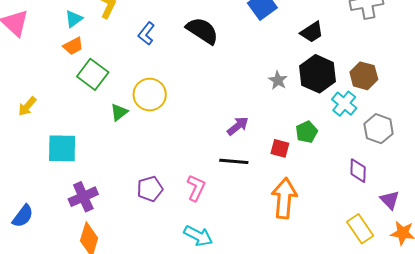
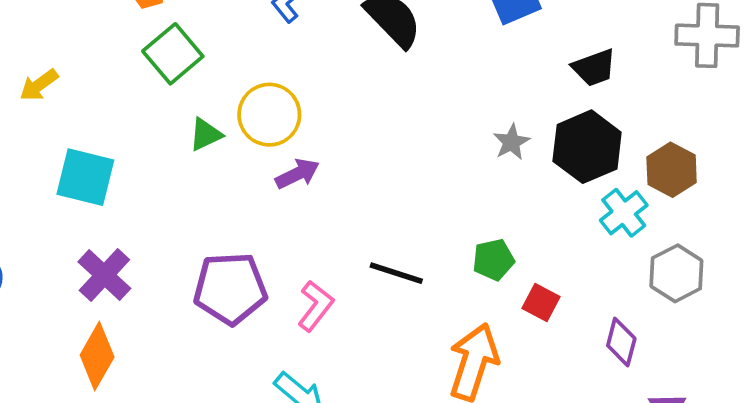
purple arrow: (238, 126) -> (297, 174), moved
green pentagon: (307, 132) -> (493, 260), moved
red square: (280, 148) -> (541, 302), moved
purple pentagon: (150, 189) -> (230, 288), size x1.5
purple cross: (83, 197) -> (104, 275), turned -36

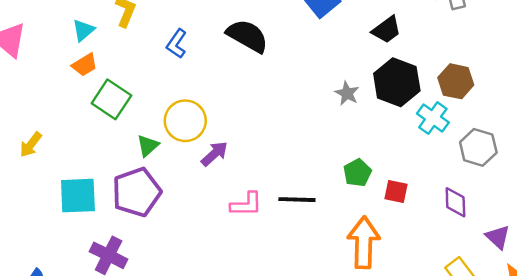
purple pentagon: (230, 288) -> (137, 192), moved
pink L-shape: (316, 306) -> (246, 204), moved, turned 68

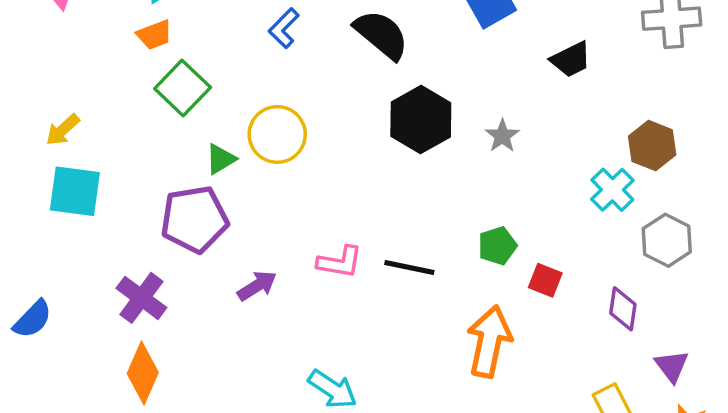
black hexagon: (397, 82) -> (421, 120), moved
purple arrow: (214, 154) -> (257, 286), moved
cyan square: (78, 196) -> (75, 191), moved

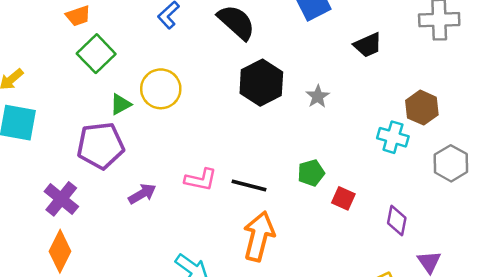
cyan cross: (612, 190) -> (393, 137), turned -32
gray hexagon: (667, 240) -> (451, 163), moved
orange arrow: (489, 341) -> (259, 236), moved

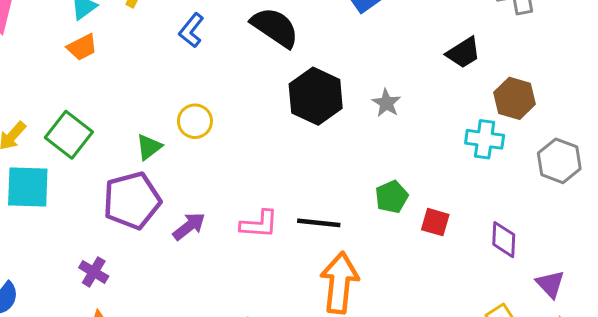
black trapezoid: (368, 45) -> (463, 53), moved
green square: (96, 54) -> (69, 135), moved
yellow circle: (161, 89) -> (195, 121), size x0.7
purple arrow: (142, 194) -> (189, 226), moved
purple cross: (61, 199) -> (94, 272), size x0.7

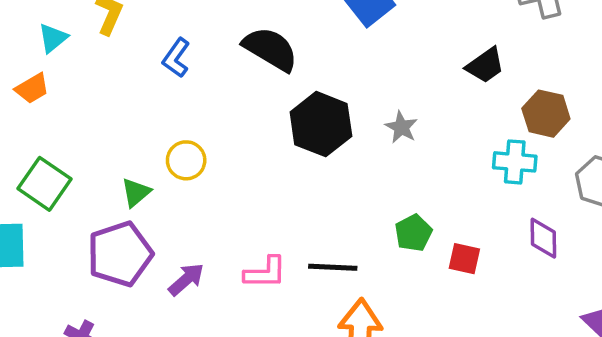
orange trapezoid: (82, 47) -> (32, 88), moved
purple diamond: (504, 240) -> (543, 238), moved

